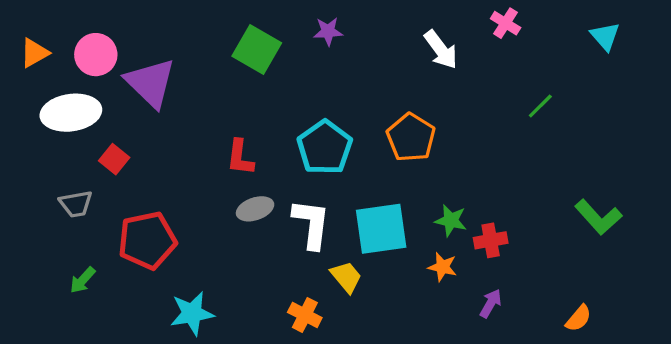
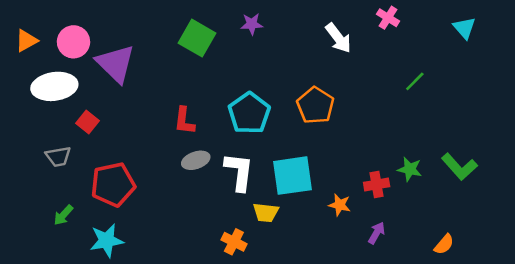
green star: (451, 220) -> (410, 169), moved
yellow trapezoid: (346, 277) -> (266, 212), turned 136
cyan star: (192, 313) -> (107, 241), moved

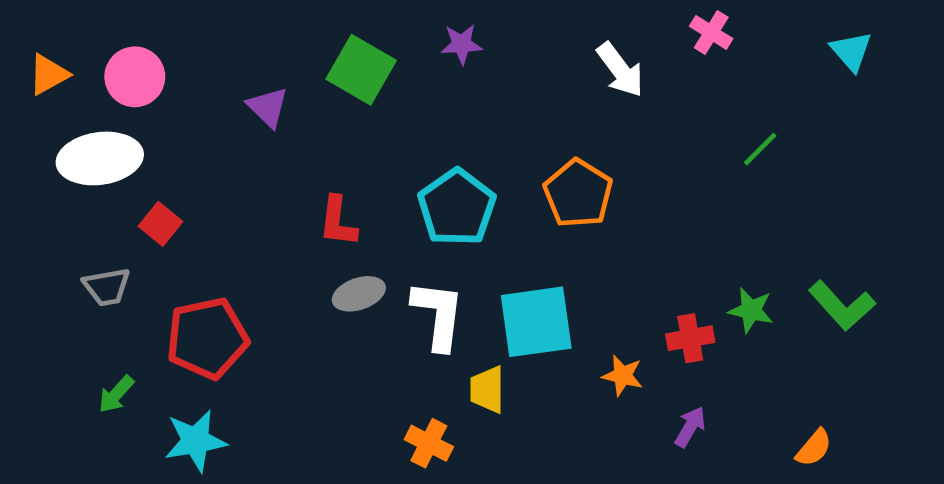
purple triangle: (116, 64) -> (268, 107), moved, size x0.6
yellow trapezoid: (266, 212) -> (487, 390), turned 84

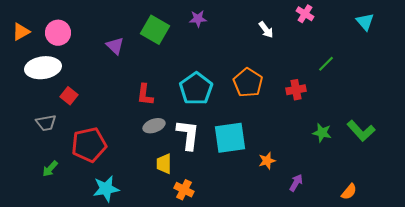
white arrow: (620, 70) -> (266, 30), size x0.7
red cross: (690, 338) -> (296, 90), moved
orange star: (623, 376) -> (267, 161), turned -30
yellow trapezoid: (487, 390) -> (164, 164), moved
cyan star: (195, 441) -> (106, 189), moved

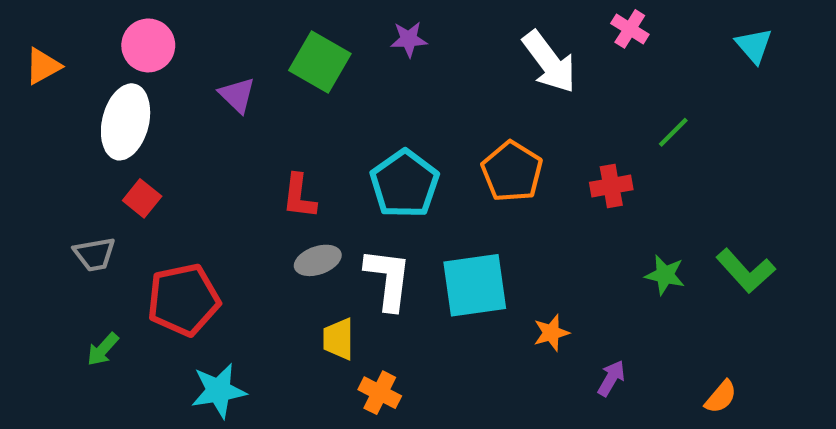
white arrow: (266, 30) -> (549, 62), size x1.8
pink circle: (58, 33) -> (148, 45), moved
white ellipse: (43, 68) -> (126, 122), moved, turned -68

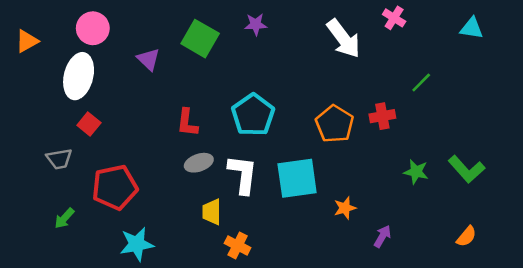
cyan triangle: (754, 45) -> (472, 28), turned -40
orange pentagon: (512, 172) -> (335, 124), moved
orange semicircle: (721, 397) -> (466, 236), moved

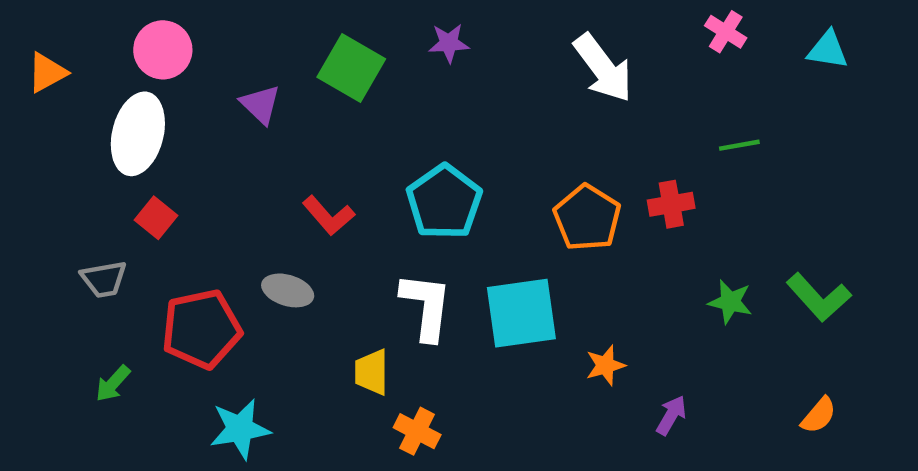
pink cross: (394, 18) -> (726, 32), moved
green line: (421, 83) -> (739, 145), turned 35
red L-shape: (187, 123) -> (329, 216), turned -48
gray ellipse: (199, 163) -> (288, 290), moved, turned 36

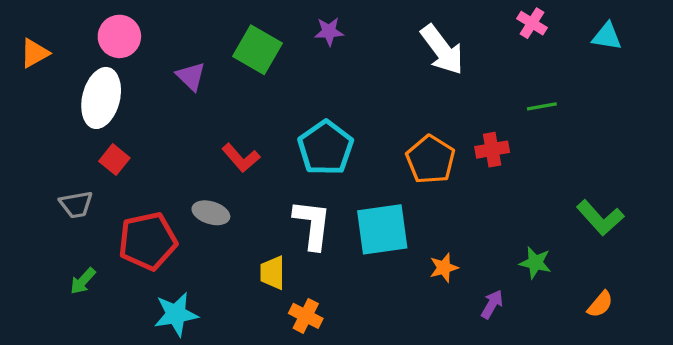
green star: (730, 302) -> (535, 263), moved

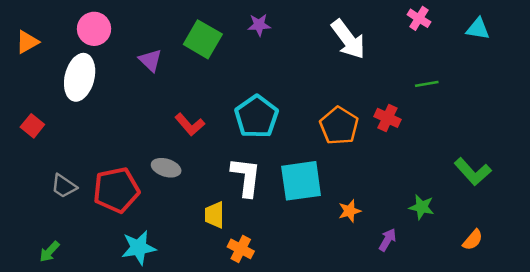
red cross: (492, 150) -> (388, 118), turned 35
red square: (114, 160) -> (32, 126), moved
gray trapezoid: (76, 204) -> (64, 186), moved, turned 44
green arrow: (83, 281) -> (49, 252), moved

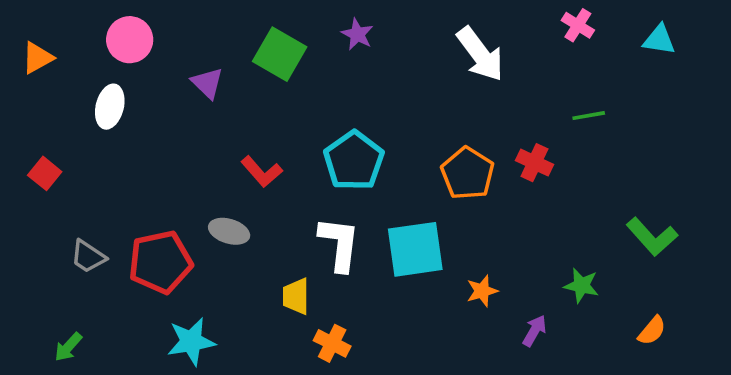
purple star: (259, 25) -> (357, 34), turned 30
white ellipse: (80, 77) -> (110, 107), size x0.7

